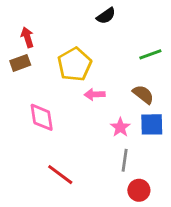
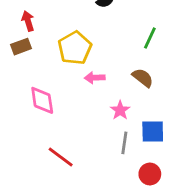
green line: (150, 54) -> (150, 38), turned -45
blue square: (152, 124) -> (153, 132), moved
red circle: (139, 190) -> (150, 174), moved

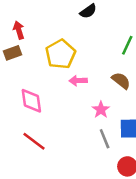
gray line: (124, 143) -> (105, 139), turned -30
red line: (61, 157) -> (34, 141), moved

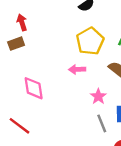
yellow pentagon: (60, 54) -> (90, 41), moved
red line: (34, 141) -> (20, 126), moved

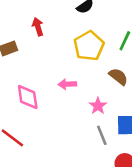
red arrow: (22, 22) -> (38, 27), moved
pink arrow: (77, 69) -> (67, 84), moved

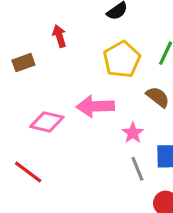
pink arrow: (67, 84) -> (95, 106), size x1.6
pink diamond: (28, 97) -> (47, 122), turned -68

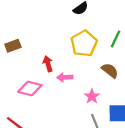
red arrow: (59, 36) -> (48, 64), moved
pink arrow: (95, 106) -> (65, 77), size x0.6

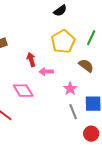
pink diamond: (30, 89) -> (23, 91), moved, turned 45

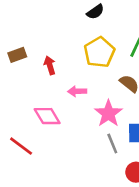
red arrow: (31, 60) -> (50, 65), moved
pink star: (70, 89) -> (108, 113), size x1.5

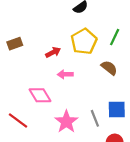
red arrow: (50, 65) -> (53, 52), moved, turned 80
pink star: (108, 113) -> (66, 122), moved

